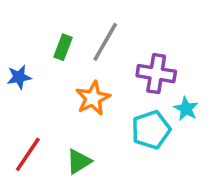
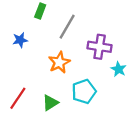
green rectangle: (63, 47) -> (40, 11), moved
blue star: (19, 77) -> (20, 40), moved
cyan pentagon: (151, 130) -> (84, 92), moved

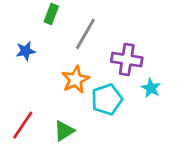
cyan pentagon: (84, 92) -> (107, 99), moved

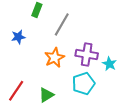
purple cross: (127, 60) -> (87, 55), moved
cyan pentagon: (107, 99) -> (84, 84), moved

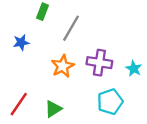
cyan star: (109, 64) -> (134, 69), moved
cyan pentagon: (84, 84) -> (110, 102), moved

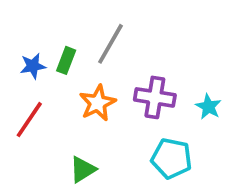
green rectangle: (42, 12) -> (66, 60), moved
cyan pentagon: (110, 102) -> (171, 158), turned 30
red line: (19, 104) -> (29, 120), moved

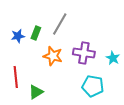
orange star: (98, 103) -> (53, 56), turned -30
red line: (29, 120) -> (16, 77), moved, turned -40
green triangle: (83, 169) -> (36, 92), moved

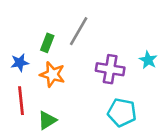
blue star: (18, 36) -> (20, 63), moved
orange star: (53, 56) -> (52, 74), moved
cyan star: (113, 58) -> (148, 60), moved

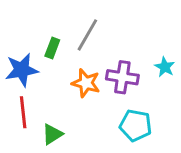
blue star: (20, 63) -> (22, 70), size x1.6
orange star: (52, 74) -> (86, 83), moved

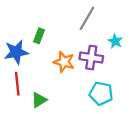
gray line: (87, 35) -> (87, 18), moved
cyan star: (165, 67) -> (115, 41), moved

